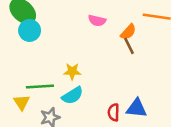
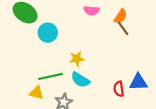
cyan circle: (30, 30) -> (48, 33), moved
cyan semicircle: (73, 95) -> (80, 80), turned 72
yellow triangle: (22, 102) -> (37, 93), turned -32

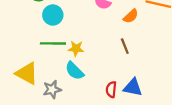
brown line: (123, 28) -> (125, 46), moved
green line: (51, 76) -> (53, 43), moved
yellow triangle: (37, 93) -> (27, 73), size x1.5

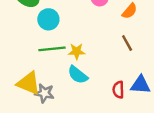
gray star: (52, 89) -> (44, 93), moved, turned 30

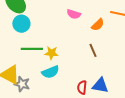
cyan circle: (48, 19) -> (21, 24), moved
cyan semicircle: (78, 75) -> (50, 72), turned -66

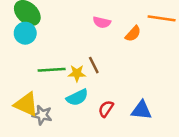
cyan circle: (21, 24) -> (25, 33), moved
brown line: (93, 50) -> (94, 65), moved
red semicircle: (82, 87) -> (106, 109), moved, turned 32

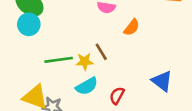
orange semicircle: (133, 34) -> (132, 27), moved
blue triangle: (141, 110) -> (162, 81), moved, turned 35

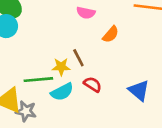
green line: (59, 60) -> (38, 80), moved
red semicircle: (117, 96) -> (93, 84), moved, turned 90

